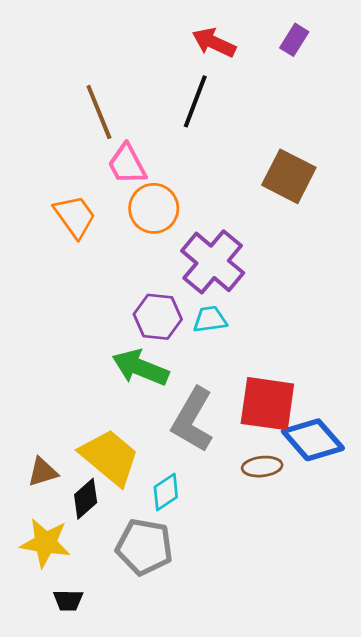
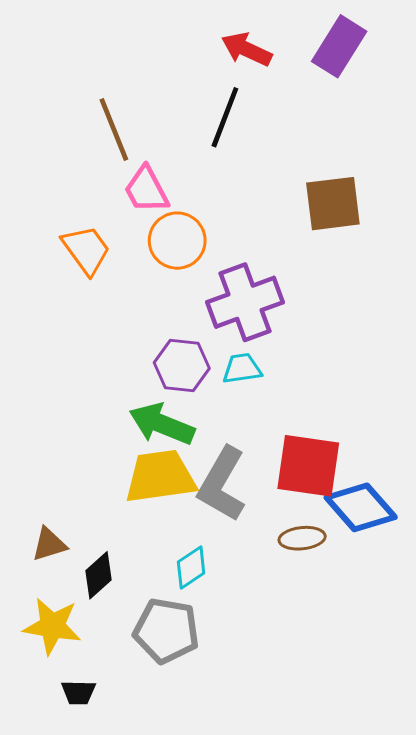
purple rectangle: (294, 40) -> (339, 46), size x1.6
brown square: (289, 176) -> (333, 204), turned -34
purple cross: (213, 262) -> (245, 302), turned 30
yellow trapezoid: (110, 457) -> (160, 477), moved, turned -48

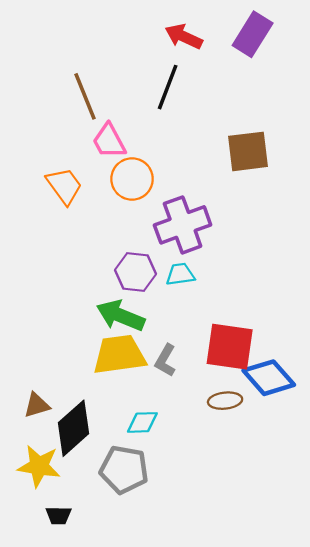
gray L-shape: (222, 484) -> (165, 360), size x0.6
cyan diamond: (191, 567) -> (142, 422), turned 32
black diamond: (99, 575) -> (73, 428), size x1.6

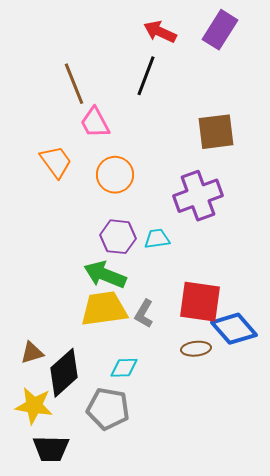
orange circle: (132, 179) -> (115, 175), moved
purple cross: (183, 225) -> (198, 196), moved
black trapezoid: (59, 515) -> (51, 449), size x1.6

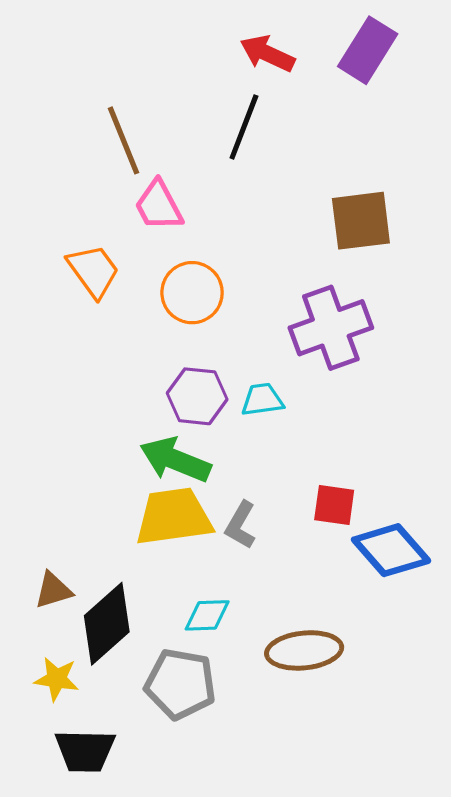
red square: (200, 302) -> (334, 505), size x0.6
brown ellipse: (196, 349) -> (304, 650), moved, size x1.5
yellow star: (34, 406) -> (57, 679), size x0.7

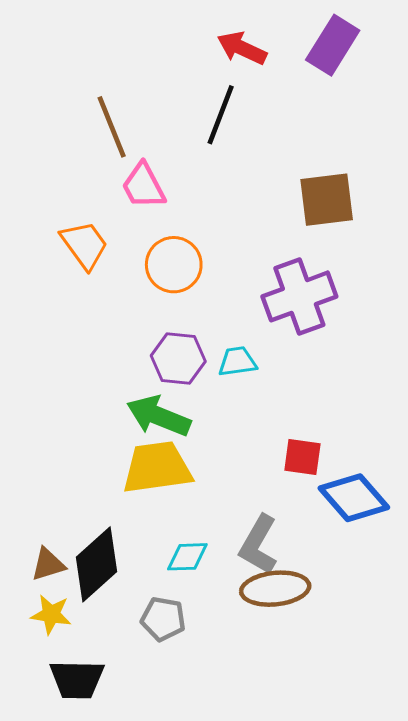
gray L-shape: (241, 525) -> (259, 545), moved, size x1.4
brown triangle: (53, 590) -> (48, 564), moved
gray pentagon: (180, 684) -> (163, 619), size x0.7

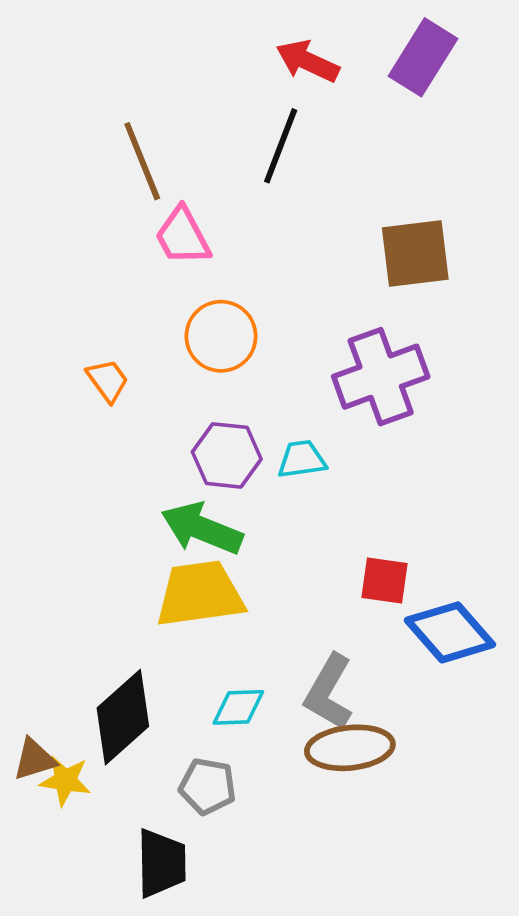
orange trapezoid: (84, 245) -> (108, 380), moved, size x0.7
brown triangle: (48, 564) -> (34, 759), moved
black trapezoid: (77, 679) -> (161, 863), moved, turned -92

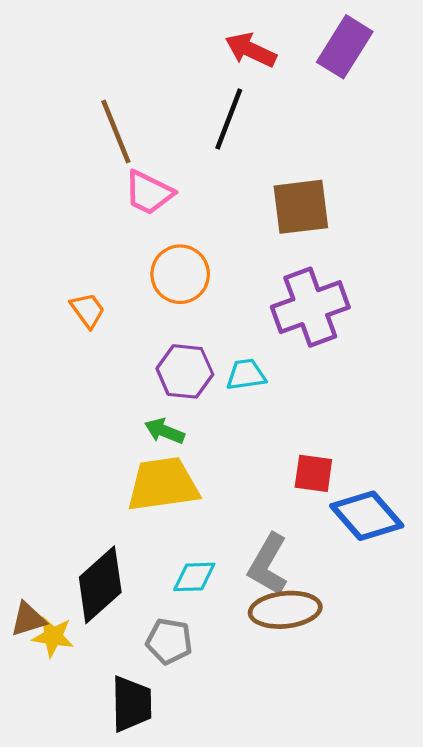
pink trapezoid: (183, 236) -> (149, 193), turned -36
brown square: (415, 254) -> (301, 207), moved
green arrow: (202, 529) -> (164, 431), size x0.6

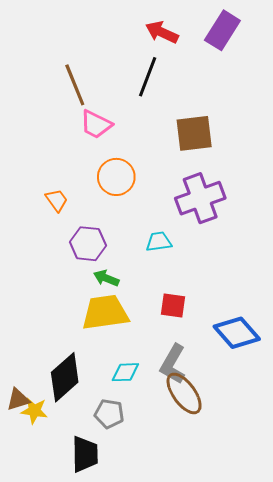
purple hexagon: (185, 371) -> (88, 244), moved
red square: (313, 473) -> (173, 305), moved
brown ellipse: (285, 610) -> (184, 393), turned 60

